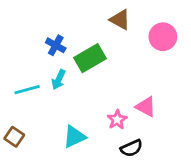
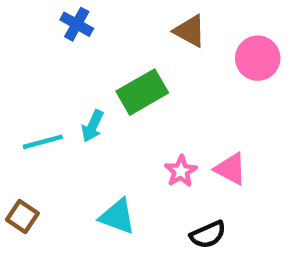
blue cross: (56, 45) -> (77, 24), moved
pink star: (117, 120) -> (181, 171), moved
cyan triangle: (74, 137) -> (117, 216), turned 45

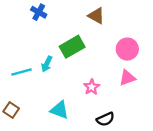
pink circle: (258, 58) -> (127, 49), moved
pink triangle: (231, 169) -> (127, 78), moved, turned -48

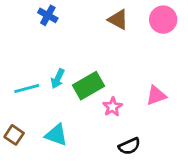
green rectangle: (72, 47) -> (89, 86), moved
pink circle: (127, 49) -> (163, 20), moved
cyan triangle: (59, 110) -> (56, 135), moved

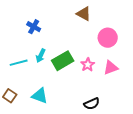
blue cross: (48, 15) -> (34, 27), moved
pink circle: (163, 20) -> (108, 38), moved
pink star: (113, 107) -> (88, 65), moved

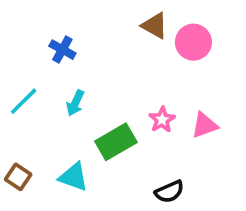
pink circle: (108, 38) -> (193, 42), moved
green rectangle: (63, 61) -> (116, 142), moved
cyan line: (19, 63) -> (24, 101), moved, turned -30

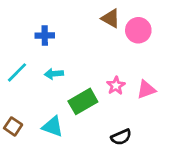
blue cross: (62, 50) -> (45, 36), turned -30
cyan arrow: (75, 103) -> (54, 74), turned 60

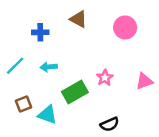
brown triangle: (111, 18) -> (78, 19), moved
pink triangle: (146, 90) -> (144, 81), moved
brown square: (13, 126) -> (24, 104), moved, turned 35

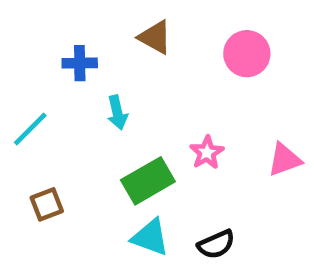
cyan arrow: (49, 67) -> (117, 113), moved, turned -98
cyan triangle: (47, 115) -> (150, 237), moved

